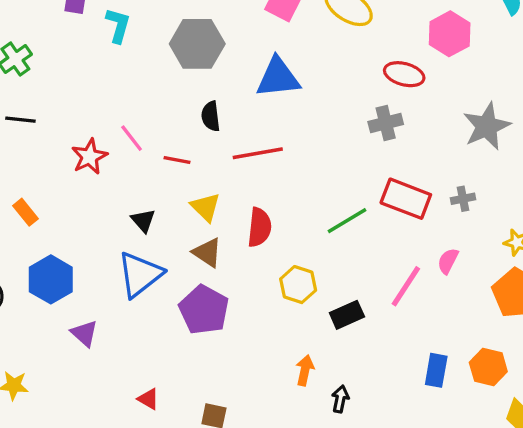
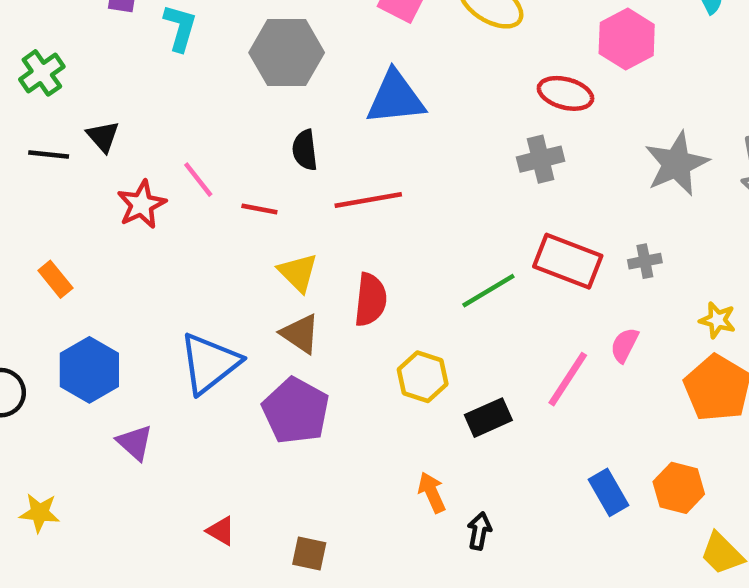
black triangle: (143, 221) -> (103, 136), moved
orange arrow: (305, 370) -> (432, 492), turned -36
blue rectangle: (436, 370) -> (609, 492), turned -40

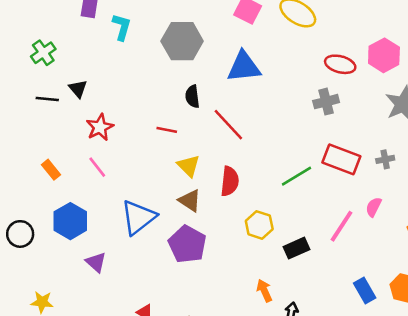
pink hexagon: (627, 39) -> (384, 55), moved
pink line: (198, 180) -> (97, 167), moved
red line: (368, 200) -> (228, 125), turned 57

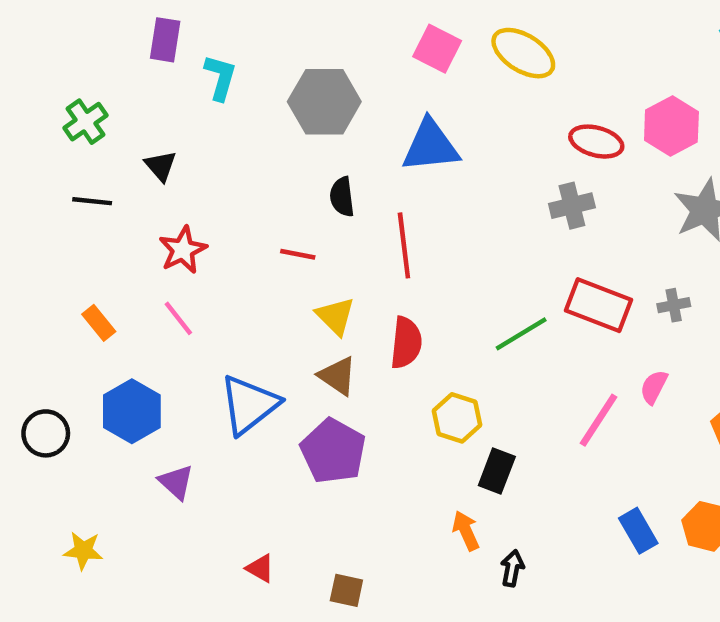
black triangle: (78, 89) -> (161, 166), moved
red line: (228, 125) -> (404, 245), turned 36
black rectangle: (296, 248) -> (497, 471), moved, turned -45

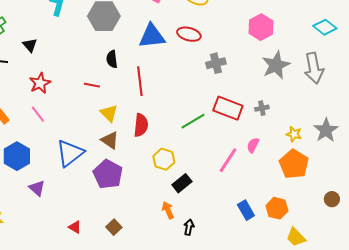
red ellipse: (596, 142) -> (189, 34), moved
black rectangle: (497, 471) -> (182, 183), turned 30
brown square: (346, 590) -> (114, 227), moved, turned 35

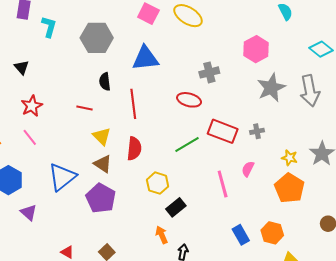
red ellipse: (189, 34) -> (189, 100), moved
gray cross: (216, 63) -> (209, 72), moved
pink line: (228, 160) -> (223, 184), turned -48

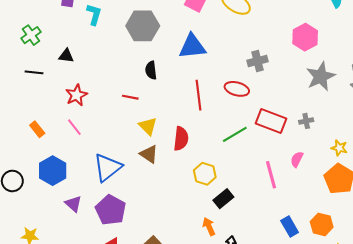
black triangle: (22, 67) -> (66, 56), turned -42
red line: (133, 104) -> (199, 95), moved
purple pentagon: (101, 198) -> (111, 210), moved

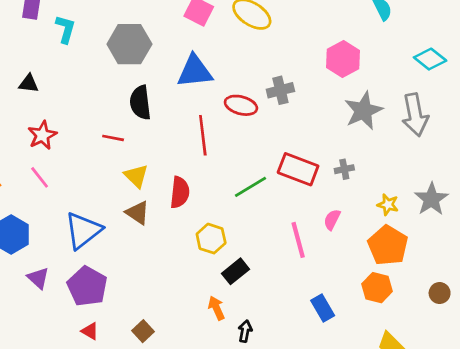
black semicircle: (151, 70) -> (140, 103), size x1.4
red ellipse: (237, 89) -> (241, 105), moved
orange hexagon: (322, 224) -> (377, 288), moved

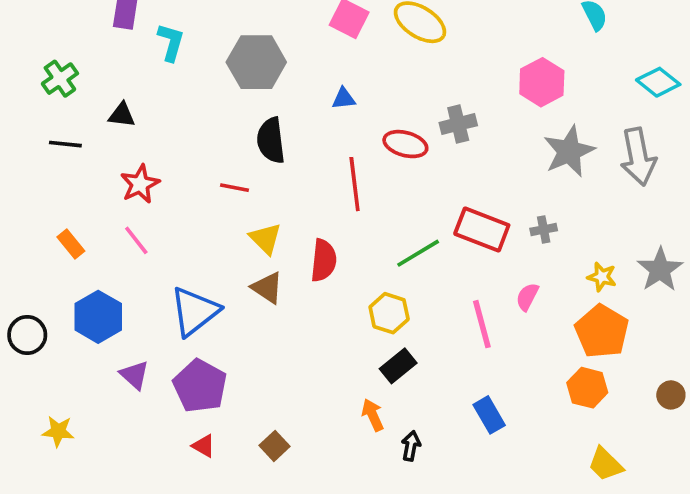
blue triangle: (195, 71) -> (344, 99), size x0.5
yellow hexagon: (211, 239) -> (389, 313), moved
blue rectangle: (323, 308) -> (489, 415), moved

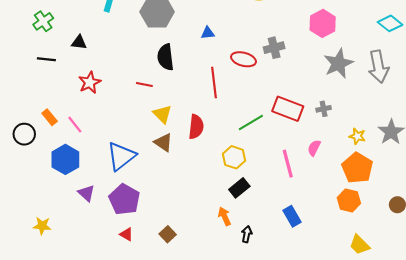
pink line: (136, 240) -> (75, 125), moved
black circle: (27, 335) -> (24, 134), moved

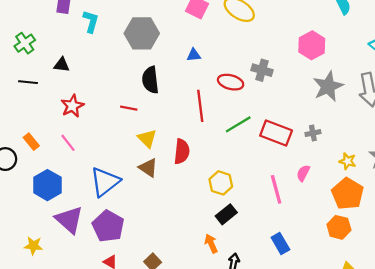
gray cross: (274, 48) -> (262, 70), turned 30
green line: (251, 123) -> (238, 124), moved
pink line: (75, 125) -> (68, 143), moved
purple triangle: (86, 193) -> (69, 220), size x1.6
yellow star: (42, 226) -> (33, 246), moved

